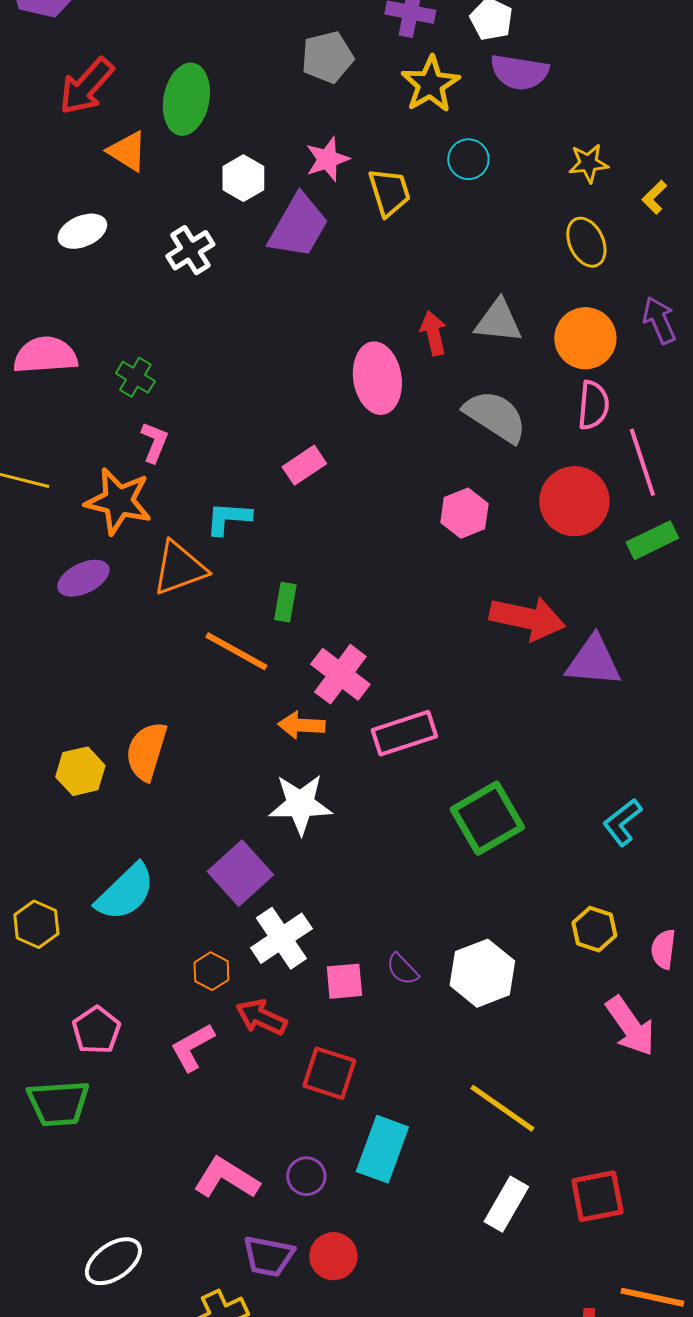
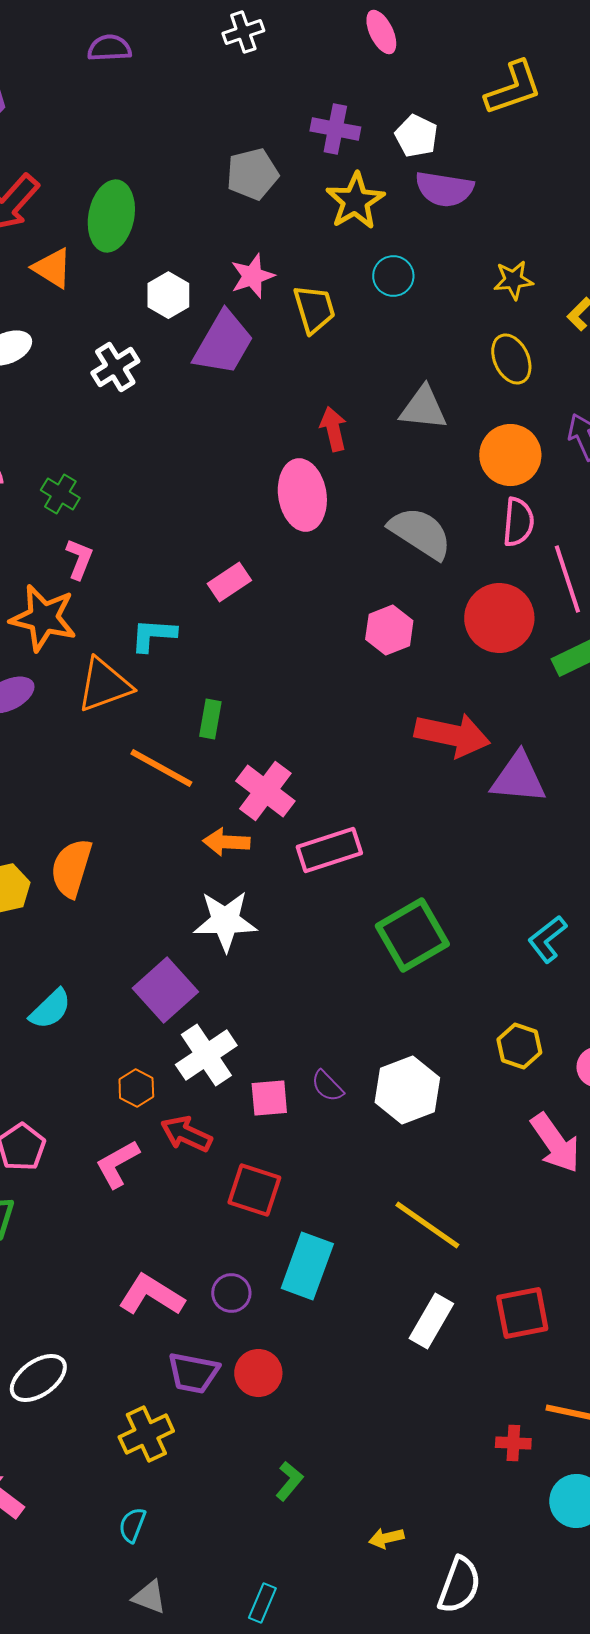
gray triangle: (498, 321) -> (423, 408), moved
red arrow: (433, 333) -> (333, 429), moved
cyan semicircle: (125, 892) -> (50, 1009), size x0.7

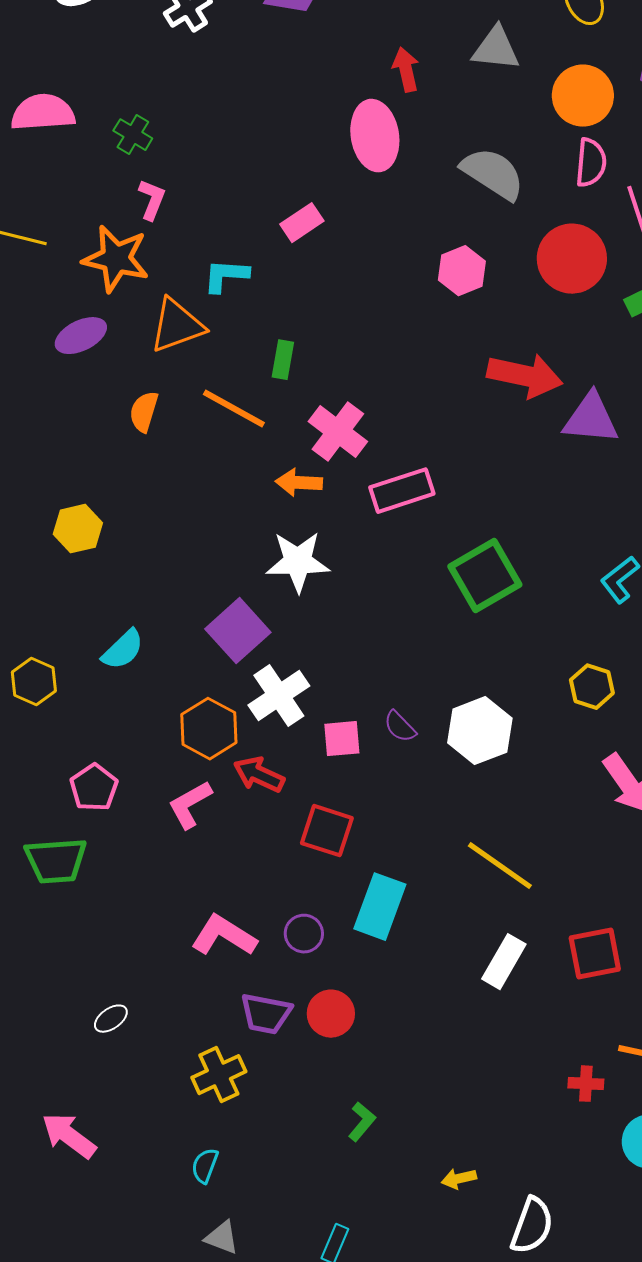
orange semicircle: (71, 868) -> (144, 412), moved, size x0.7
orange hexagon: (136, 1088) -> (209, 729), size x1.6
white ellipse: (38, 1378) -> (111, 1019), size x0.6

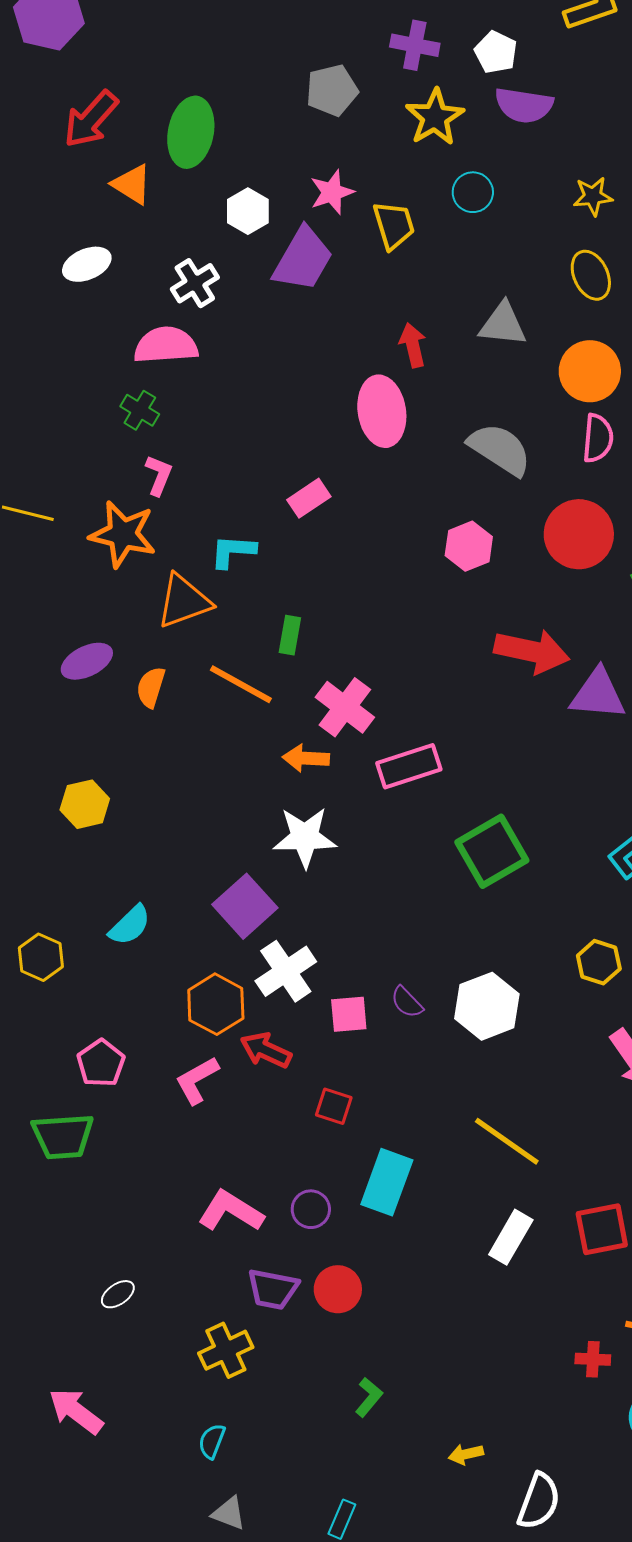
pink semicircle: (43, 113) -> (166, 345), moved
purple ellipse: (81, 336) -> (87, 661), moved
red square: (327, 831) -> (334, 1106), size x0.7

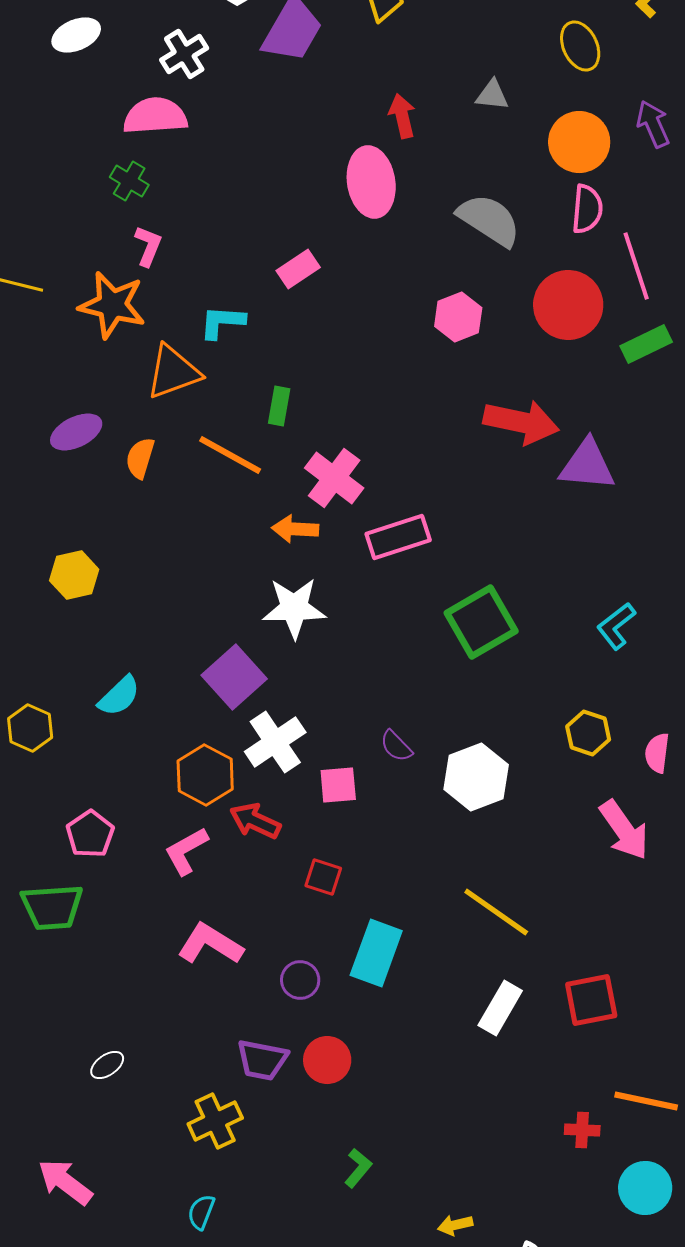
gray triangle: (503, 324) -> (492, 95), size x0.7
purple semicircle: (407, 1002) -> (396, 746), moved
pink L-shape: (231, 1211) -> (210, 944), moved

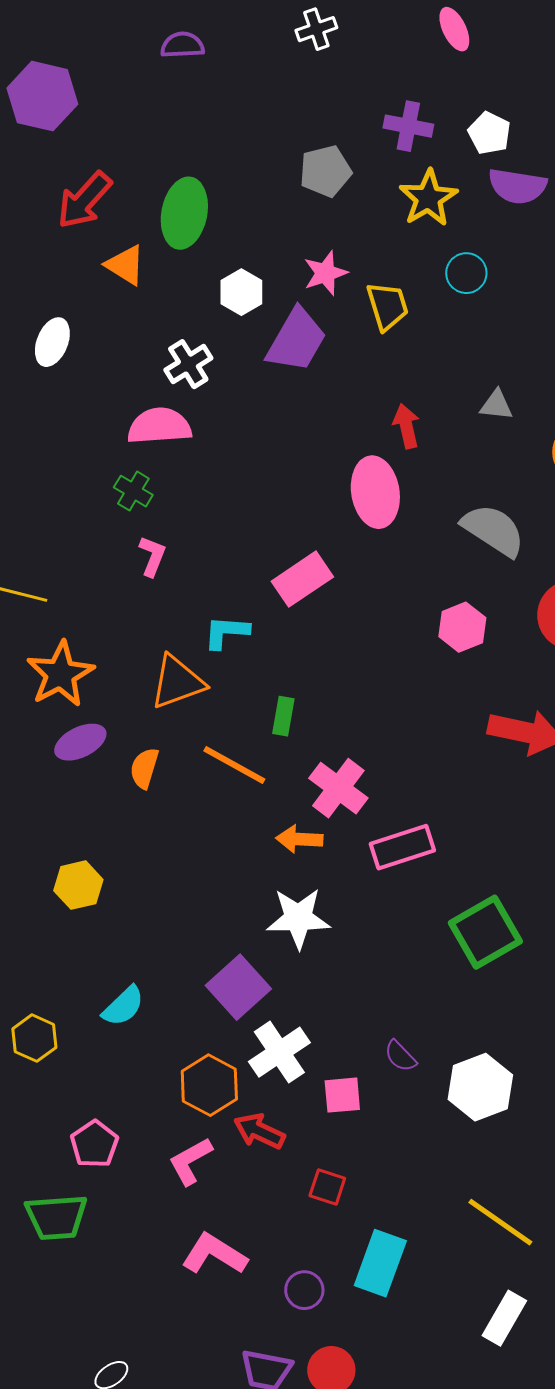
white ellipse: (76, 35) -> (52, 342), moved, turned -45
pink rectangle: (298, 269) -> (302, 579), size x1.4
orange star: (112, 305) -> (60, 674), moved, turned 30

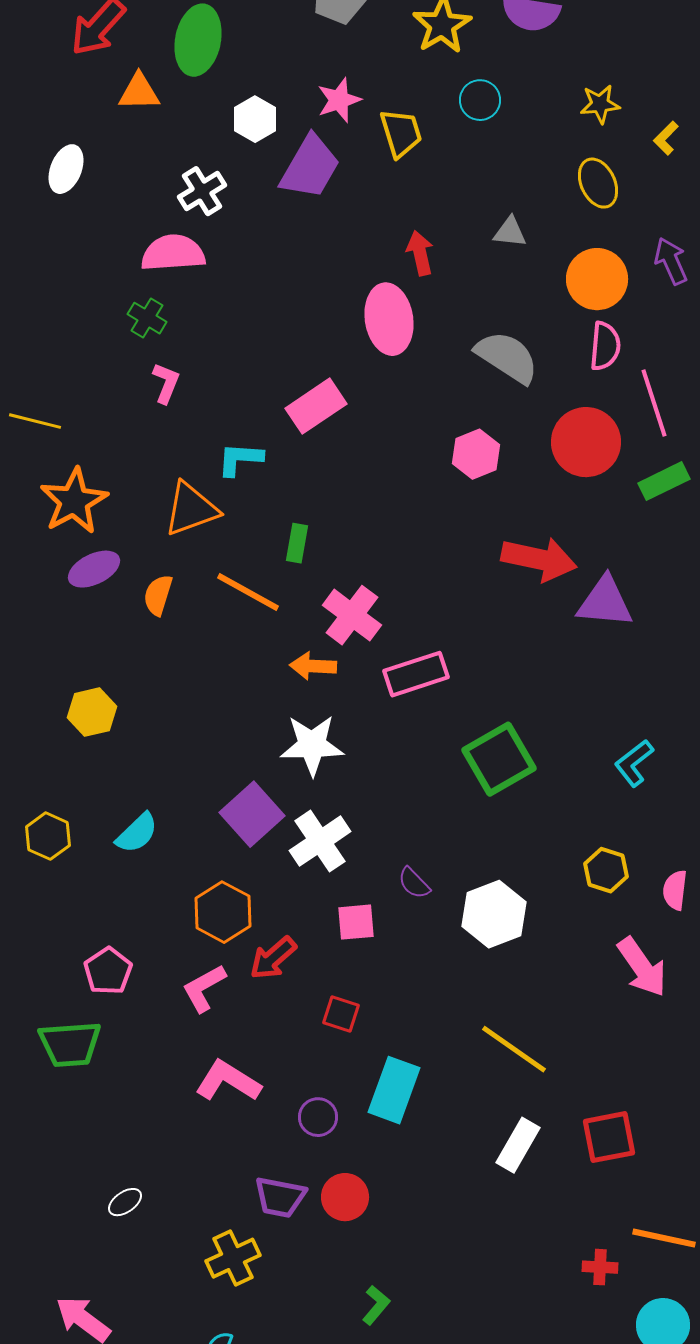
orange triangle: (125, 265) -> (139, 92), turned -33
yellow hexagon: (34, 1038) -> (48, 836), moved
white cross: (279, 1052) -> (320, 841), moved
red arrow: (259, 1131) -> (273, 958), turned -66

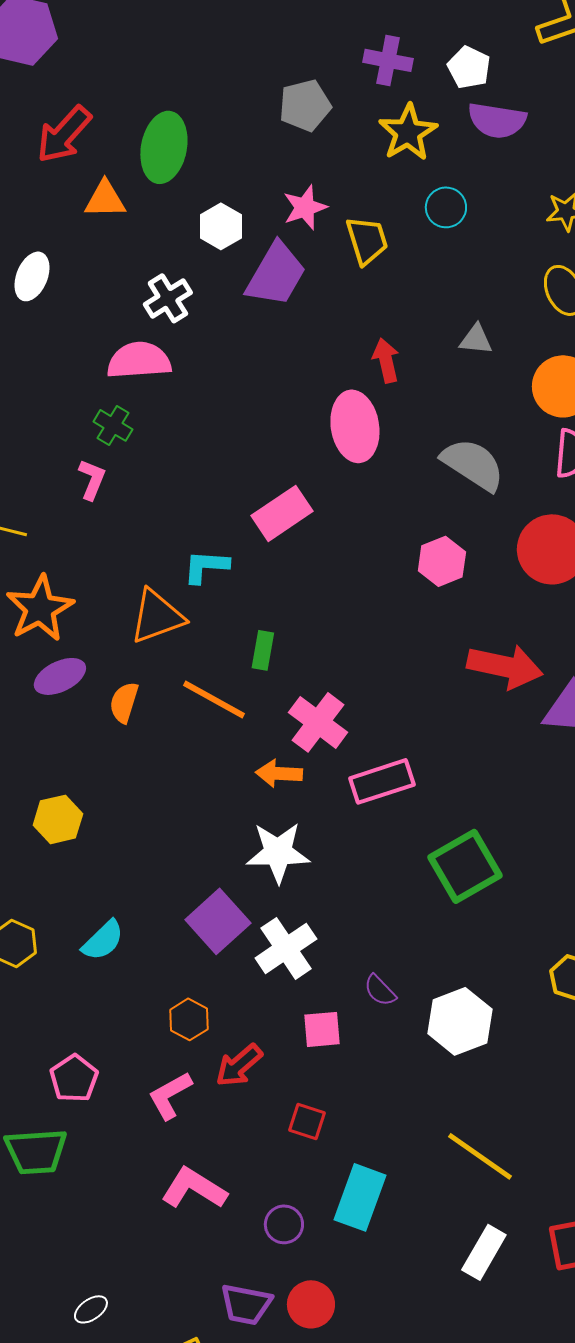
pink L-shape: (166, 383) -> (92, 479), moved
orange hexagon: (223, 912) -> (189, 1019), size x0.7

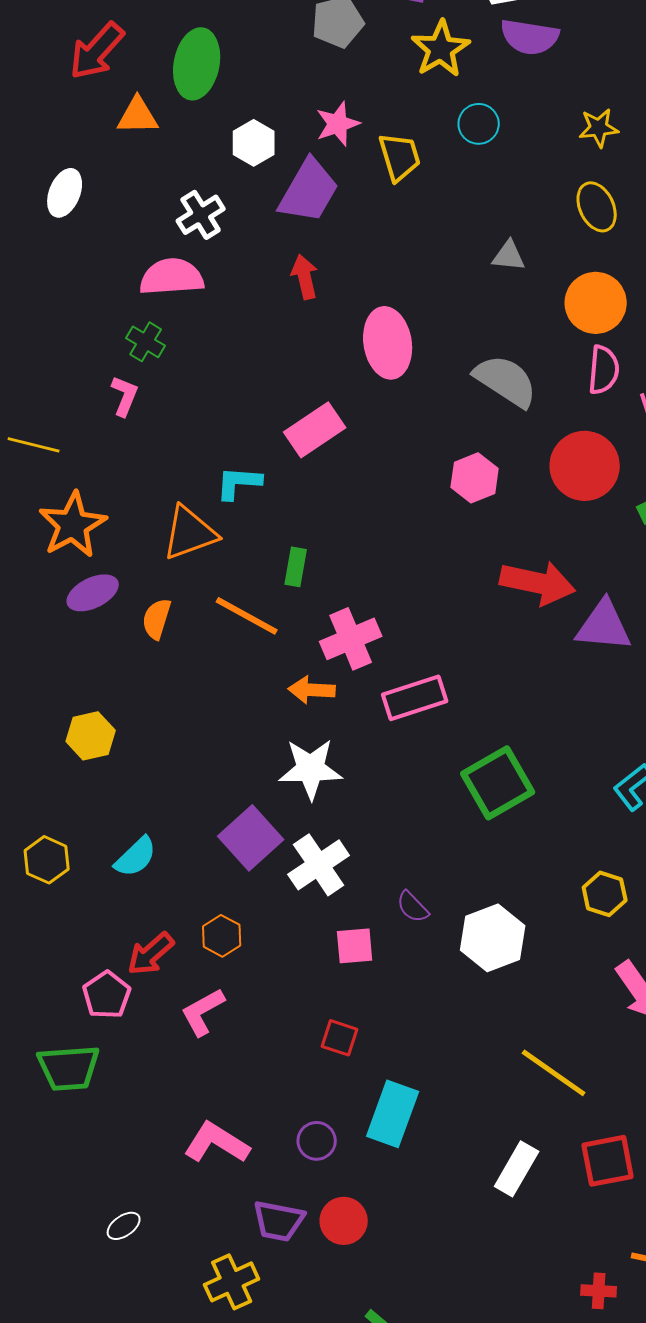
red arrow: (386, 360) -> (305, 277), moved
pink cross: (318, 722) -> (351, 639), turned 30
red arrow: (239, 1065) -> (151, 954), moved
yellow line: (480, 1156) -> (554, 1073), moved
pink L-shape: (194, 1188) -> (217, 1143), moved

